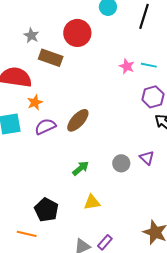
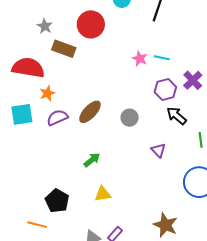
gray circle: (121, 163) -> (130, 118), moved

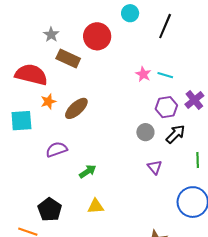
brown ellipse: (90, 112) -> (76, 108), moved
black arrow: (177, 116) -> (175, 134), turned 90
purple semicircle: (57, 118) -> (57, 149), moved
gray circle: (130, 118) -> (145, 132), moved

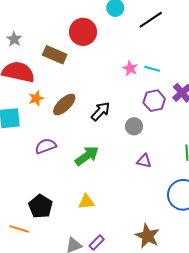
black line: (165, 26) -> (151, 20), turned 35
gray star: (51, 35) -> (14, 39), moved
black arrow: (175, 134) -> (100, 111), moved
purple triangle: (155, 167) -> (144, 161), turned -35
green arrow: (88, 171) -> (87, 156), moved, size x1.4

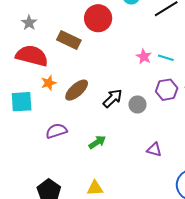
gray circle: (134, 126) -> (137, 104), moved
green arrow: (87, 156) -> (97, 142), size x0.7

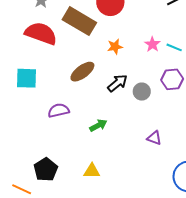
brown rectangle: (69, 40) -> (79, 21), size x1.4
orange star: (49, 83) -> (115, 47), moved

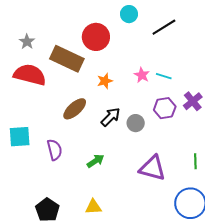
cyan square: (26, 78) -> (20, 137), moved
purple semicircle: (58, 110) -> (55, 150), turned 95
purple triangle: (154, 138) -> (152, 168), size x1.8

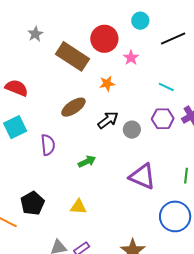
red semicircle: (30, 75) -> (17, 88), moved, size x0.7
pink star: (142, 75) -> (131, 58), moved
cyan square: (20, 137) -> (15, 127), turned -30

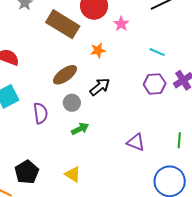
gray circle: (132, 130) -> (72, 103), moved
purple triangle: (142, 176) -> (136, 142), size x0.7
yellow triangle: (78, 207) -> (73, 174), turned 30

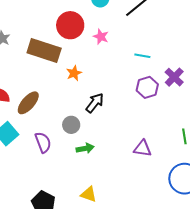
orange star: (98, 50) -> (74, 73), moved
brown ellipse: (65, 75) -> (28, 103), moved
green arrow: (80, 129) -> (85, 148), turned 30

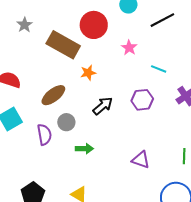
pink star: (101, 37) -> (129, 48), moved
purple hexagon: (147, 87) -> (142, 100), moved
brown ellipse: (28, 103) -> (53, 95), moved
gray circle: (71, 125) -> (66, 122), moved

